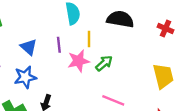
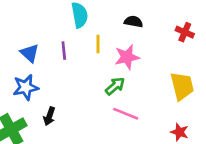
black semicircle: (120, 19) -> (133, 22), size x0.6
pink star: (79, 61) -> (127, 57), moved
green arrow: (104, 63) -> (115, 86), moved

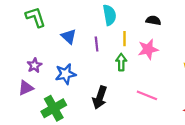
blue triangle: (30, 53) -> (69, 36), moved
green arrow: (115, 86) -> (121, 62), moved, turned -49
black arrow: (49, 116) -> (100, 98), moved, size x1.5

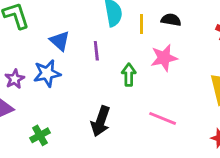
yellow line: (124, 39) -> (141, 24), moved
blue star: (66, 74) -> (47, 73), moved
green cross: (54, 108) -> (40, 135), size x0.6

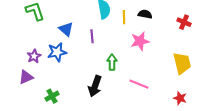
green arrow: (129, 75) -> (112, 62), moved

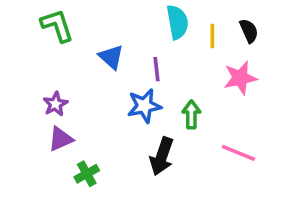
black semicircle: (145, 14) -> (249, 31), turned 56
blue star: (57, 52) -> (144, 106), moved
purple triangle: (26, 77) -> (61, 139), moved

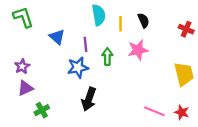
green arrow: (191, 115) -> (107, 57), moved
pink line: (238, 153) -> (154, 111), moved

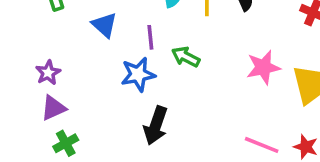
pink star: (138, 50) -> (263, 67), moved
green arrow: (107, 57) -> (186, 57), turned -63
green cross: (42, 110) -> (66, 143), moved

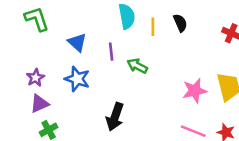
pink star: (263, 67) -> (195, 91), moved
blue star: (138, 74) -> (77, 79), moved, turned 30

